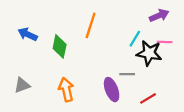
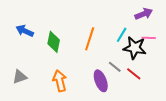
orange line: (91, 25) -> (90, 39), moved
gray line: (127, 74) -> (115, 67), turned 40
red line: (148, 98) -> (134, 74), moved, turned 70

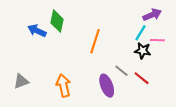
blue arrow: (25, 31) -> (37, 31), moved
cyan line: (122, 35) -> (140, 33), moved
green diamond: (54, 42) -> (57, 21), moved
black star: (135, 48) -> (143, 51), size x0.7

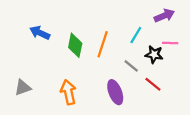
green diamond: (57, 21) -> (75, 45), moved
cyan line: (140, 33) -> (136, 35), moved
gray line: (121, 71) -> (131, 66), moved

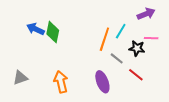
orange line: (103, 44) -> (104, 39), moved
green diamond: (75, 45) -> (53, 32), moved

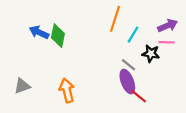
purple arrow: (146, 14) -> (168, 26), moved
orange line: (104, 39) -> (115, 19), moved
red line: (136, 75) -> (139, 96), moved
purple ellipse: (102, 82) -> (127, 82), moved

